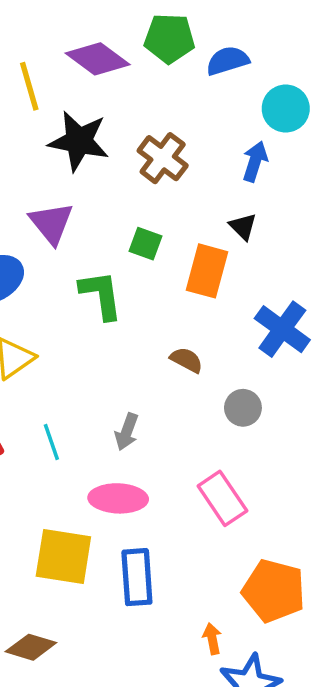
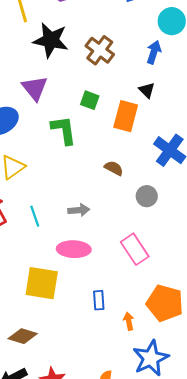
gray arrow: (127, 432) -> (79, 210), turned -115
blue rectangle: (137, 577) -> (99, 300), moved, size x0.6
orange arrow: (212, 639) -> (129, 321), moved

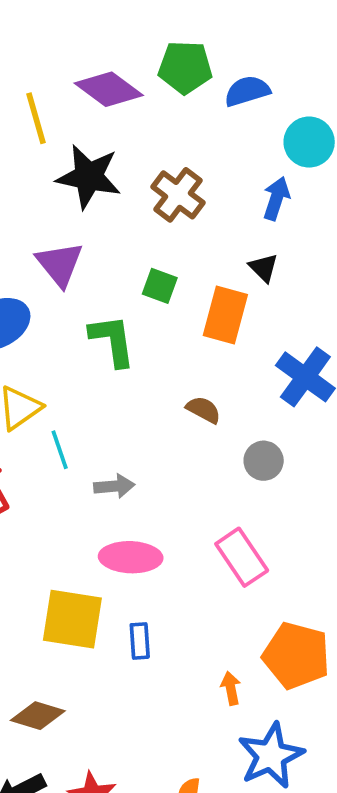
gray arrow: (79, 210) -> (114, 486), moved
cyan line: (35, 216) -> (60, 450), moved
blue rectangle: (99, 300) -> (140, 641), moved

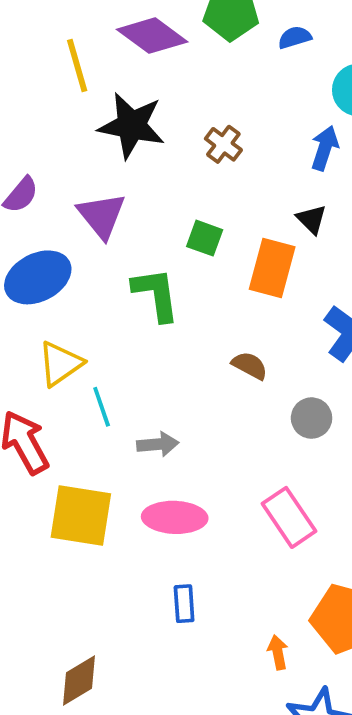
blue semicircle: (247, 91) -> (295, 37), size x0.7
brown cross: (178, 195) -> (223, 144), size x0.7
yellow square: (72, 619) -> (81, 516), moved
brown diamond: (38, 716) -> (79, 680), turned -48

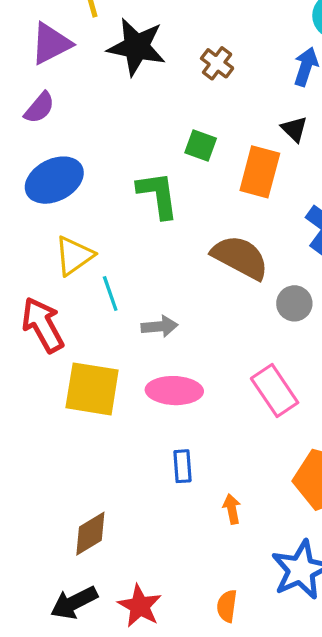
purple triangle: (102, 216) -> (51, 44), moved, turned 42
brown semicircle: (250, 366) -> (240, 257), size x1.8
orange arrow: (278, 652) -> (232, 509), moved

